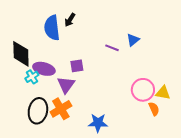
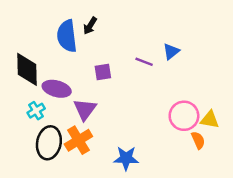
purple square: (77, 66) -> (103, 72), moved
cyan cross: (32, 77) -> (36, 111), moved

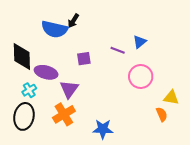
blue semicircle: (67, 36) -> (54, 29), turned -70
pink circle: (184, 116) -> (141, 77), moved
black ellipse: (49, 143) -> (24, 116), moved

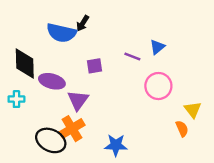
cyan cross: (29, 90) -> (16, 99), moved, turned 32
yellow triangle: (171, 98) -> (193, 110), turned 42
black ellipse: (24, 116) -> (51, 140), moved, turned -75

